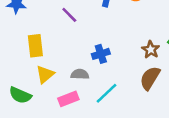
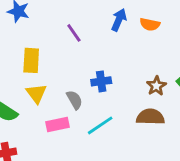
yellow triangle: (45, 74) -> (36, 93), turned -36
gray semicircle: (80, 74) -> (75, 100), turned 48
brown semicircle: (150, 78) -> (150, 117), turned 50

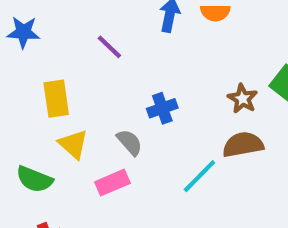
cyan line: (100, 125) -> (199, 176), moved

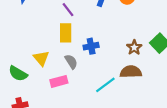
yellow rectangle: (56, 99) -> (66, 33), moved

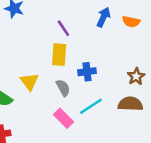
pink rectangle: (59, 81) -> (63, 118), moved, turned 56
cyan line: (105, 85) -> (91, 106), moved

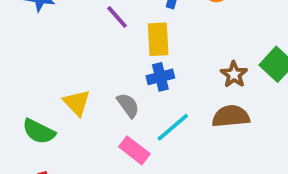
yellow rectangle: (59, 55) -> (158, 39), moved

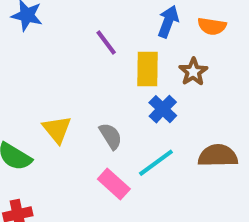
brown star: (234, 74) -> (193, 72), moved
blue cross: (160, 77) -> (163, 109), moved, turned -36

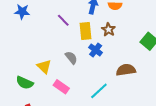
gray semicircle: (111, 136) -> (71, 58), moved
cyan line: (156, 163) -> (99, 91), moved
pink rectangle: (114, 184) -> (61, 87), moved

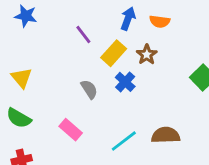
yellow rectangle: (86, 31) -> (114, 53), turned 42
yellow triangle: (44, 67) -> (22, 78), moved
brown semicircle: (126, 70) -> (166, 135), moved

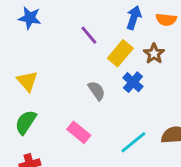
green semicircle: (19, 118) -> (26, 122), turned 95

